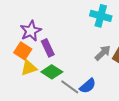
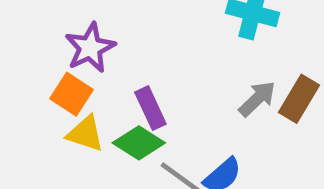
purple rectangle: (48, 48) -> (150, 108), moved
yellow triangle: (29, 68) -> (85, 134), turned 36

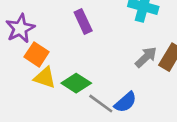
purple star: (90, 48) -> (20, 28), moved
purple rectangle: (150, 108) -> (83, 22), moved

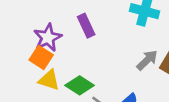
purple star: (20, 28) -> (48, 38), moved

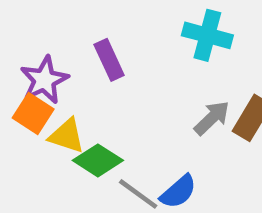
yellow triangle: (49, 80) -> (67, 136), moved

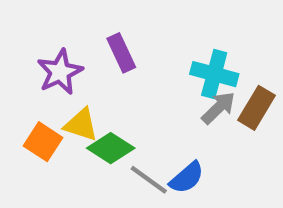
cyan cross: (207, 35) -> (214, 74), moved
orange square: (33, 114) -> (43, 142), moved

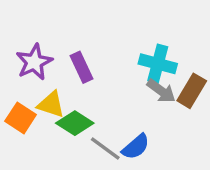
purple rectangle: (121, 53) -> (82, 67), moved
gray arrow: (218, 108) -> (161, 91), turned 80

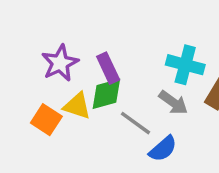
gray arrow: (161, 91) -> (173, 102), moved
green diamond: (75, 123) -> (106, 94), moved, turned -48
gray line: (105, 148) -> (136, 123), moved

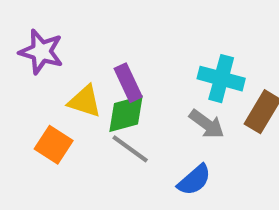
purple star: (60, 63) -> (41, 52), moved, turned -30
yellow triangle: (77, 106) -> (85, 101), moved
gray line: (136, 123) -> (130, 149), moved

